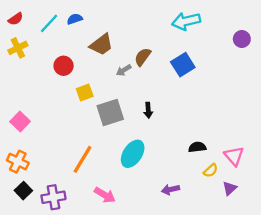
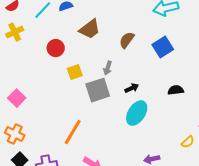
gray arrow: (124, 70) -> (108, 68), moved, turned -40
black arrow: (148, 110) -> (132, 88), turned -112
black semicircle: (197, 147) -> (176, 90), moved
cyan ellipse: (133, 154) -> (137, 113), moved

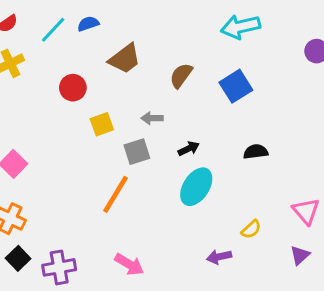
gray arrow: (108, 68) -> (152, 118), turned 72
gray square: (98, 90) -> (137, 152), size x0.7
orange line: (73, 132) -> (116, 194), moved
yellow semicircle: (188, 142) -> (251, 229), moved

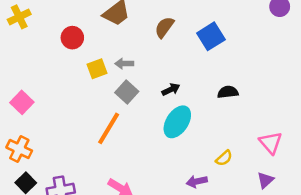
gray arrow: (152, 118) -> (124, 64), moved
gray square: (137, 152) -> (127, 92), turned -30

